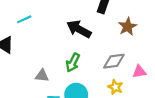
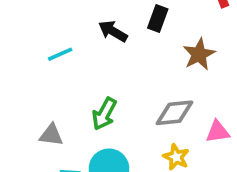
cyan line: (24, 19) -> (60, 54), moved
black arrow: (79, 29) -> (113, 31), moved, size x0.7

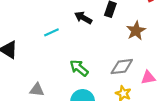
green arrow: (104, 114) -> (79, 68), turned 102
gray triangle: (51, 135) -> (37, 90), moved

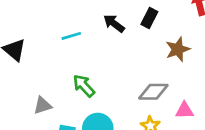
green arrow: (79, 68) -> (84, 86), moved
gray triangle: (37, 90) -> (43, 105), turned -32

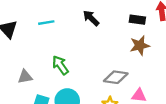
black rectangle: (149, 18) -> (137, 20), moved, turned 63
cyan line: (71, 36) -> (46, 23), moved

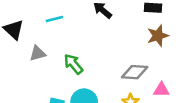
gray triangle: (25, 77) -> (38, 53), moved

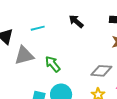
gray triangle: (38, 53) -> (24, 55), size x1.5

